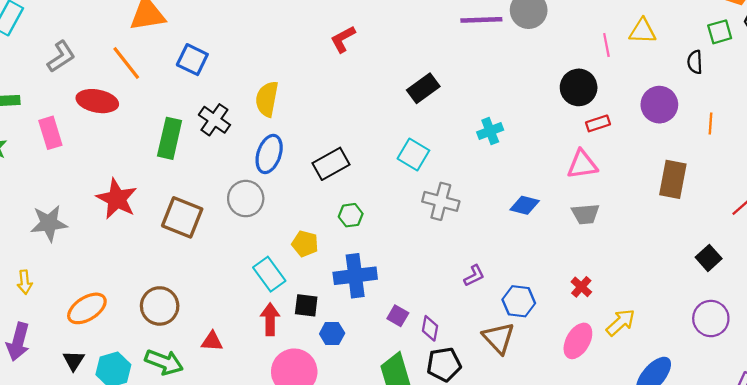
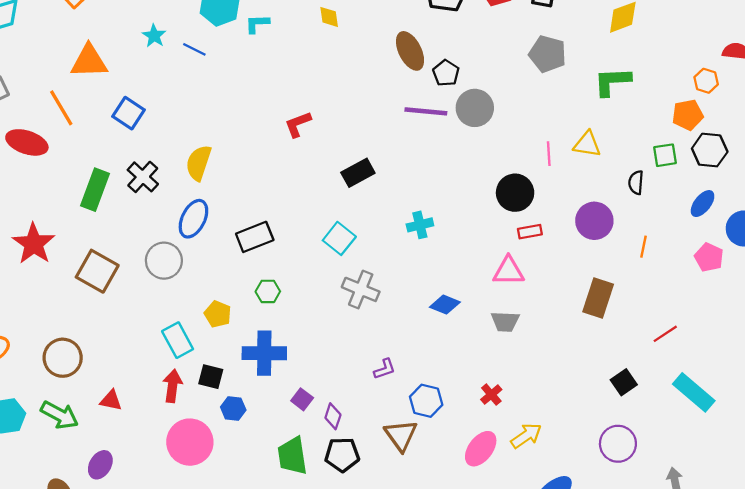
red L-shape: (343, 39) -> (298, 124), moved

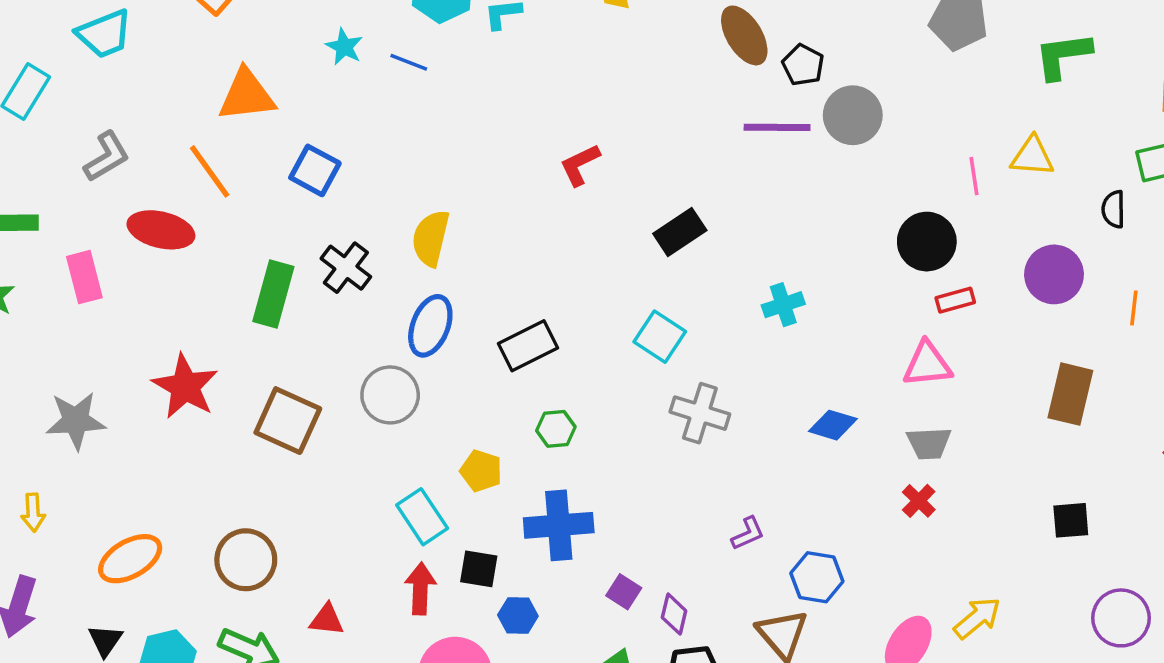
black square: (624, 382) -> (1071, 520), moved, turned 35
red cross: (491, 395) -> (919, 501), moved

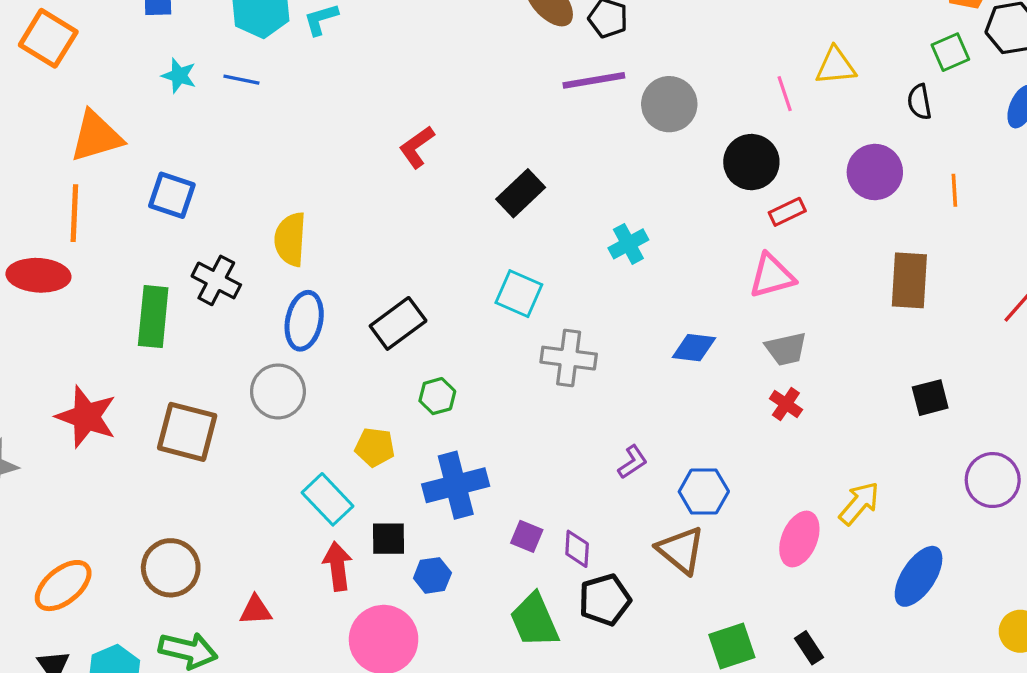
gray circle: (853, 115) -> (669, 104), moved
orange line: (210, 171) -> (74, 213), turned 48

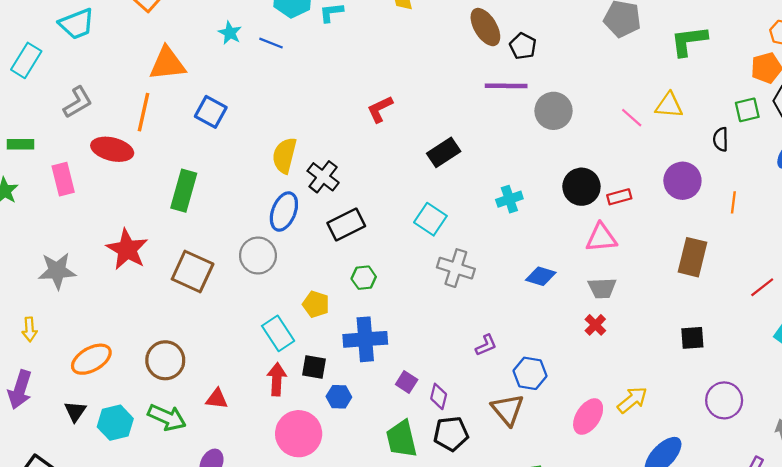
pink line: (785, 94) -> (632, 118), turned -40
black circle: (751, 162) -> (581, 187), moved
black cross: (216, 280) -> (323, 177), moved

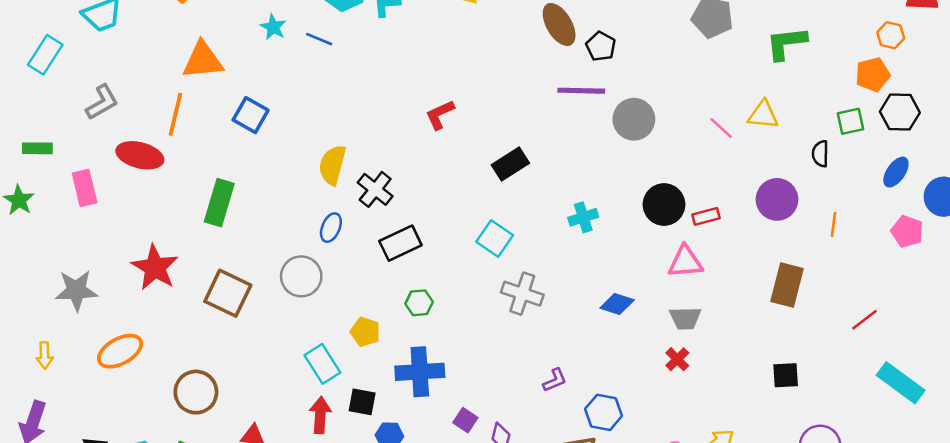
blue ellipse: (284, 211) -> (331, 228), size x0.7
orange ellipse: (91, 359) -> (120, 351), moved

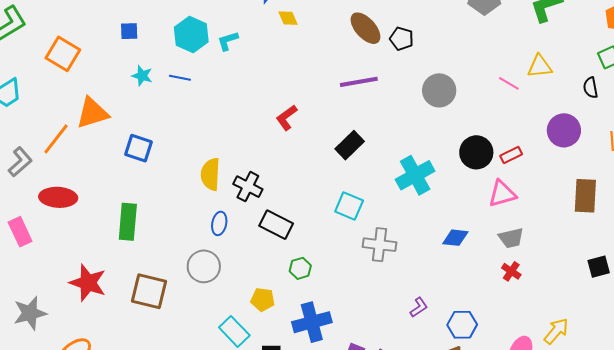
purple line: (581, 91) -> (359, 82), moved
orange line: (175, 114) -> (56, 139), moved, turned 36
cyan cross: (583, 217) -> (415, 175), size x1.6
black rectangle: (400, 243) -> (276, 225), turned 64

